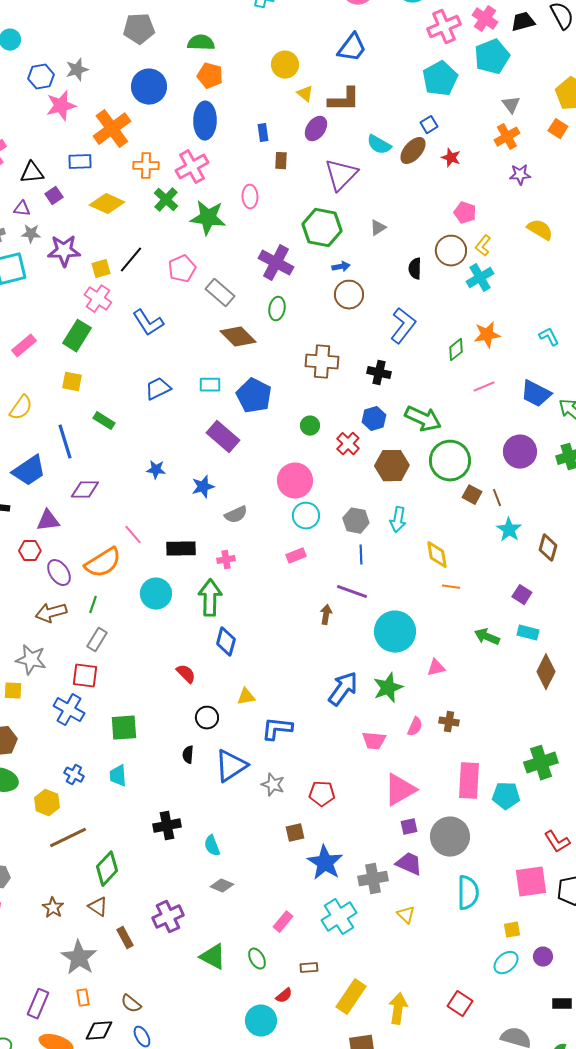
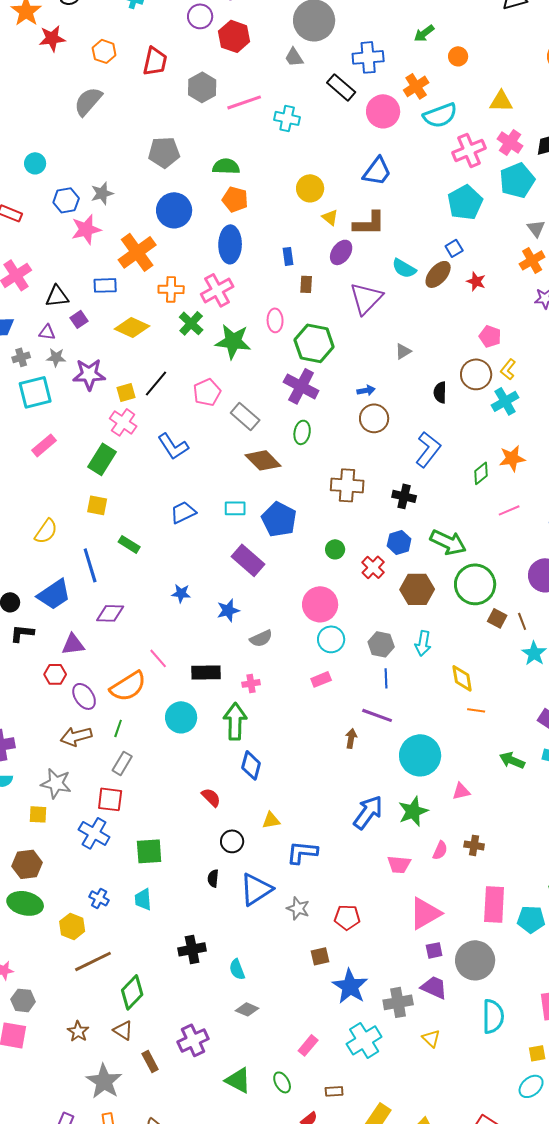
green hexagon: (322, 228) -> (314, 343), moved
pink rectangle: (24, 346) -> (44, 445), moved

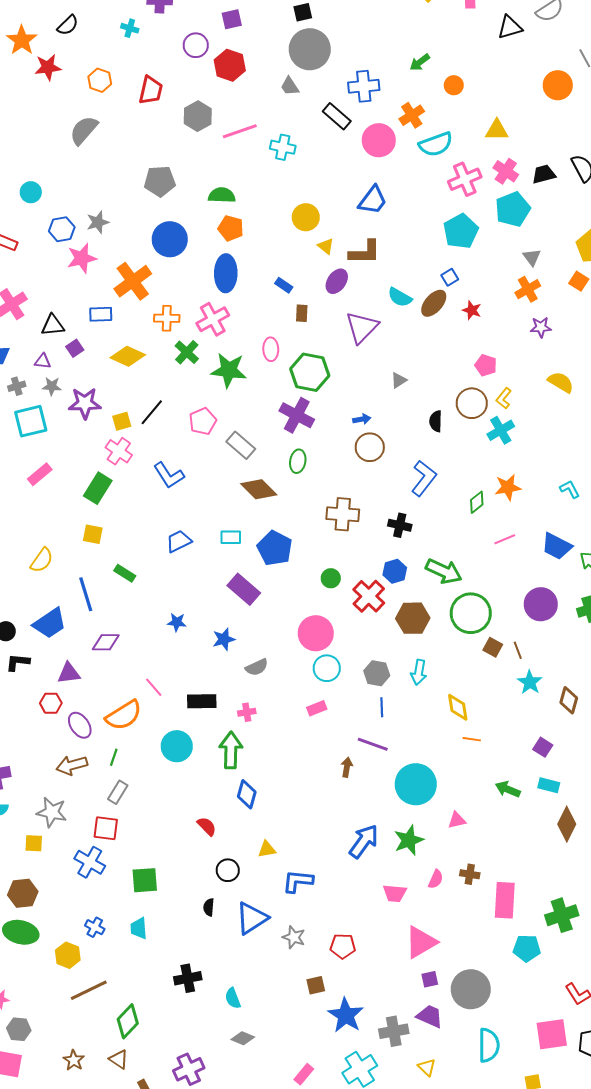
blue rectangle: (288, 256) -> (284, 285), turned -48
red cross: (373, 567) -> (369, 596), size x1.4
pink rectangle: (494, 904) -> (505, 900), moved

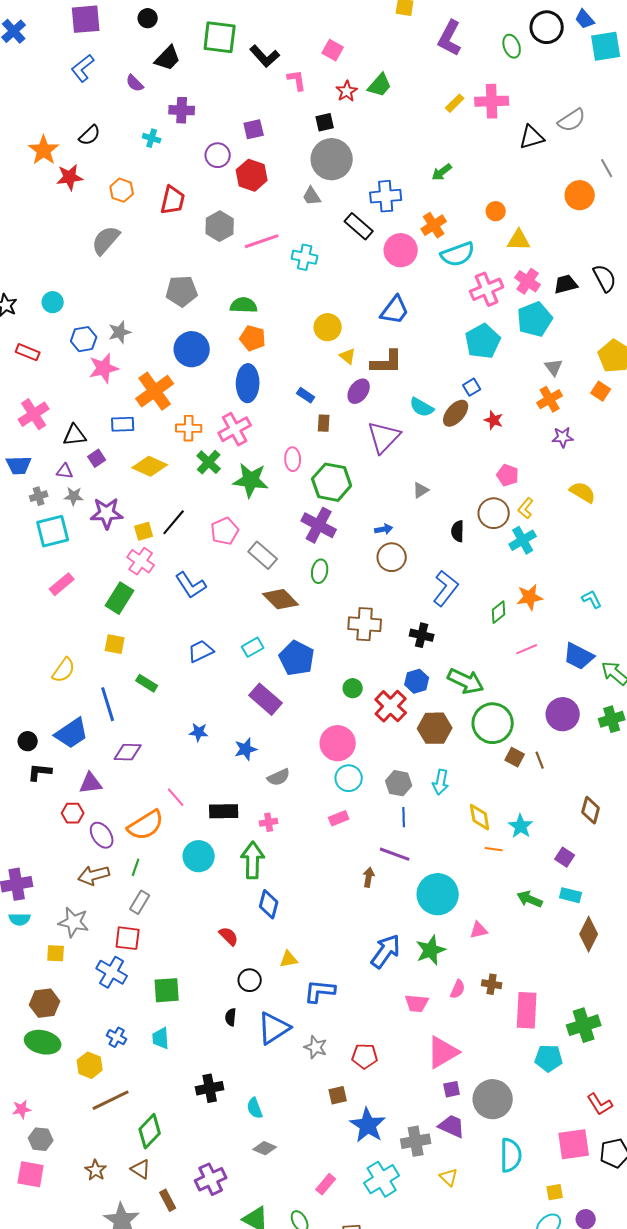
orange circle: (454, 85) -> (496, 211), moved
cyan rectangle: (231, 537) -> (253, 647), turned -30
cyan star: (530, 682) -> (521, 826), moved

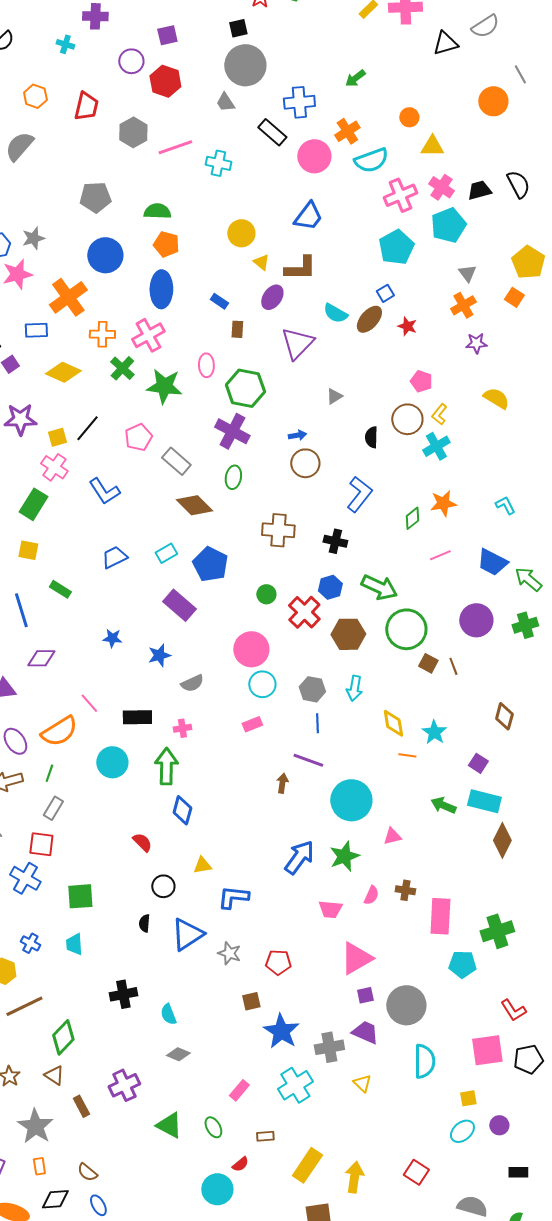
cyan rectangle: (571, 895) -> (484, 801), size x1.5

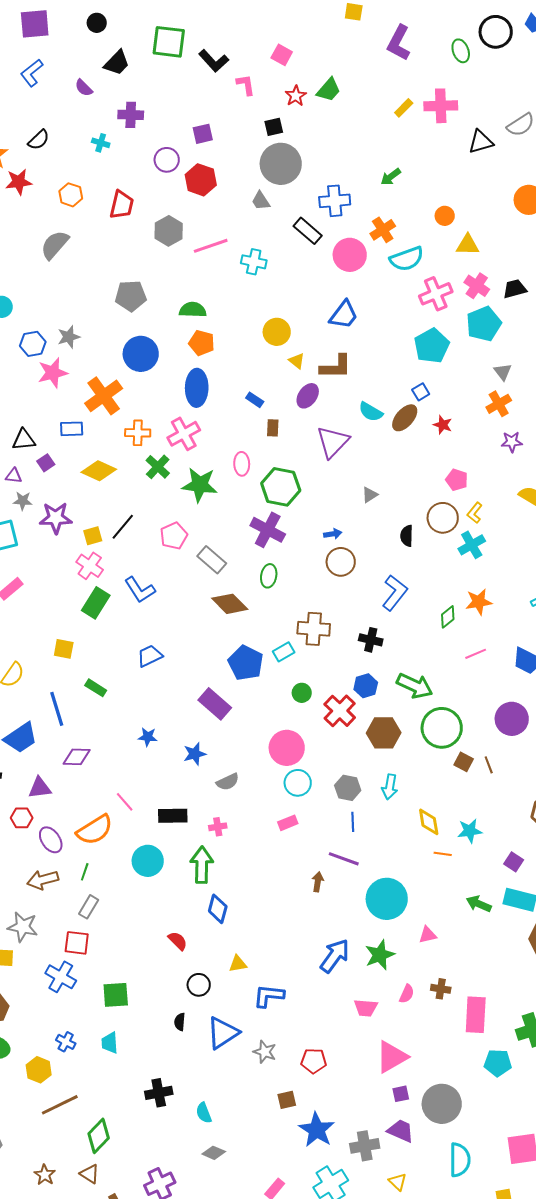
green rectangle: (33, 504) -> (96, 603), moved
cyan rectangle: (166, 553) -> (284, 652), moved
cyan star: (434, 732) -> (470, 831), turned 30

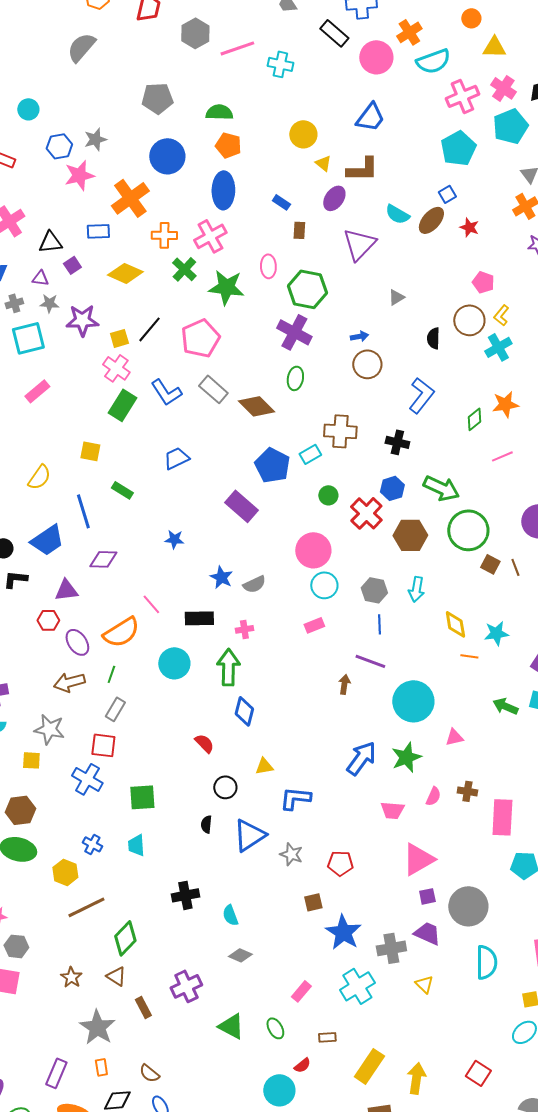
pink pentagon: (174, 536) -> (200, 338), size x1.4
gray rectangle: (212, 560) -> (213, 389), moved
blue star: (195, 754) -> (221, 577), moved, turned -30

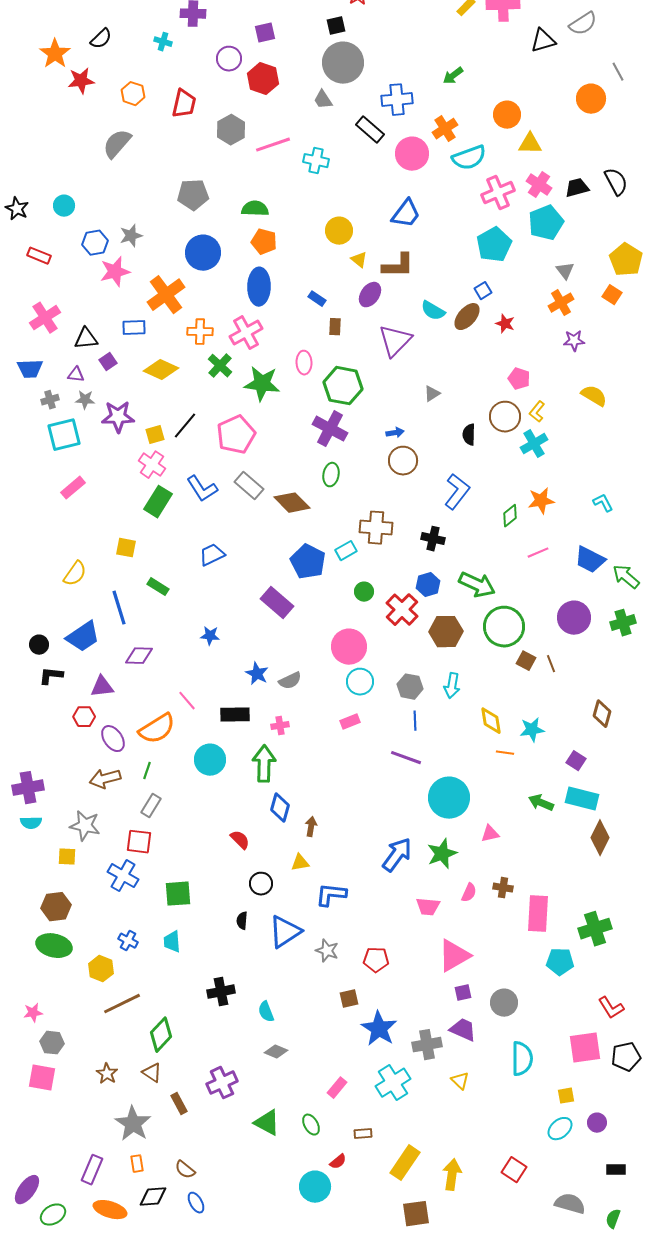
orange circle: (471, 18) -> (507, 115), size x1.4
brown arrow: (344, 684) -> (311, 827), moved
gray circle: (468, 906) -> (504, 1003), size x0.7

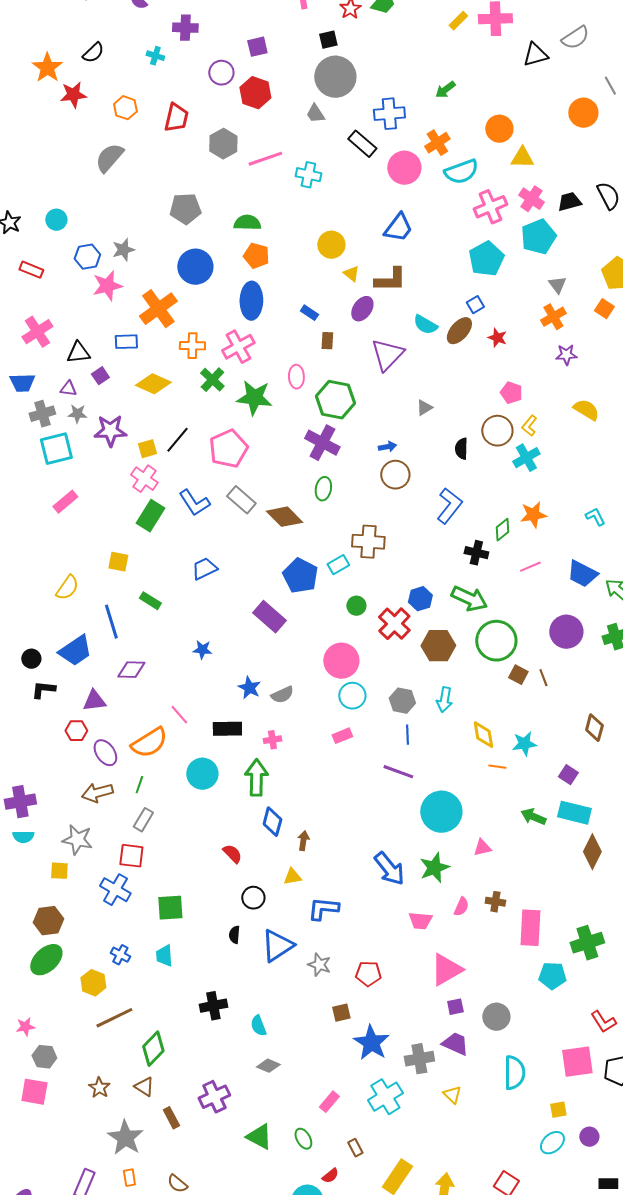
gray cross: (50, 400) -> (42, 414), size x1.4
black cross: (433, 539) -> (476, 553), moved
blue arrow: (397, 855) -> (389, 869), turned 105
green ellipse: (54, 946) -> (46, 960), turned -56
brown rectangle: (363, 1134) -> (355, 1148), turned 66

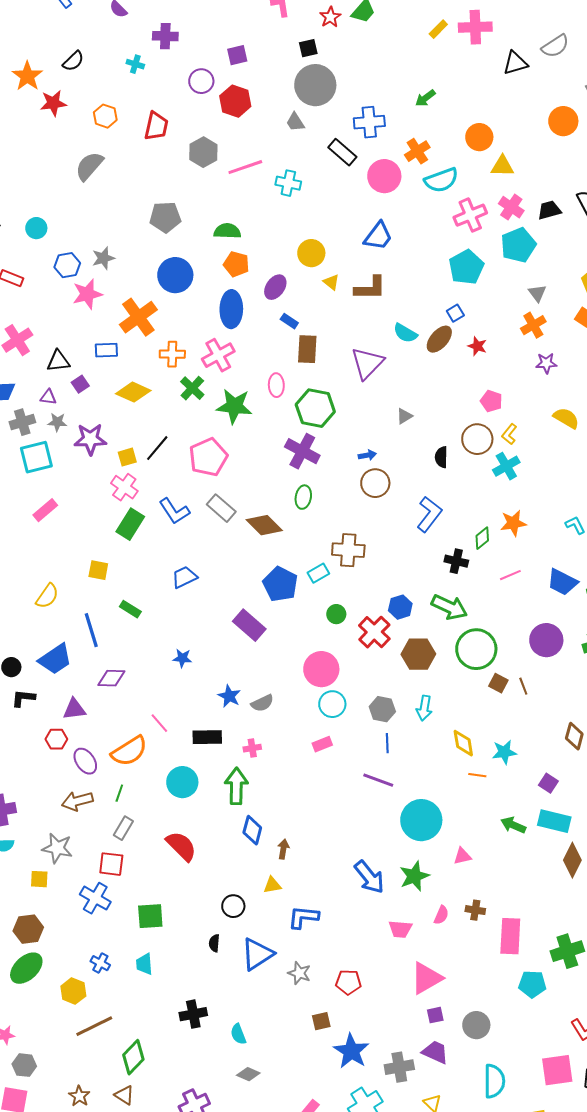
purple ellipse: (362, 309) -> (275, 287), moved
brown rectangle: (327, 341) -> (307, 349), size x1.6
red semicircle: (232, 854) -> (181, 846), moved, size x1.6

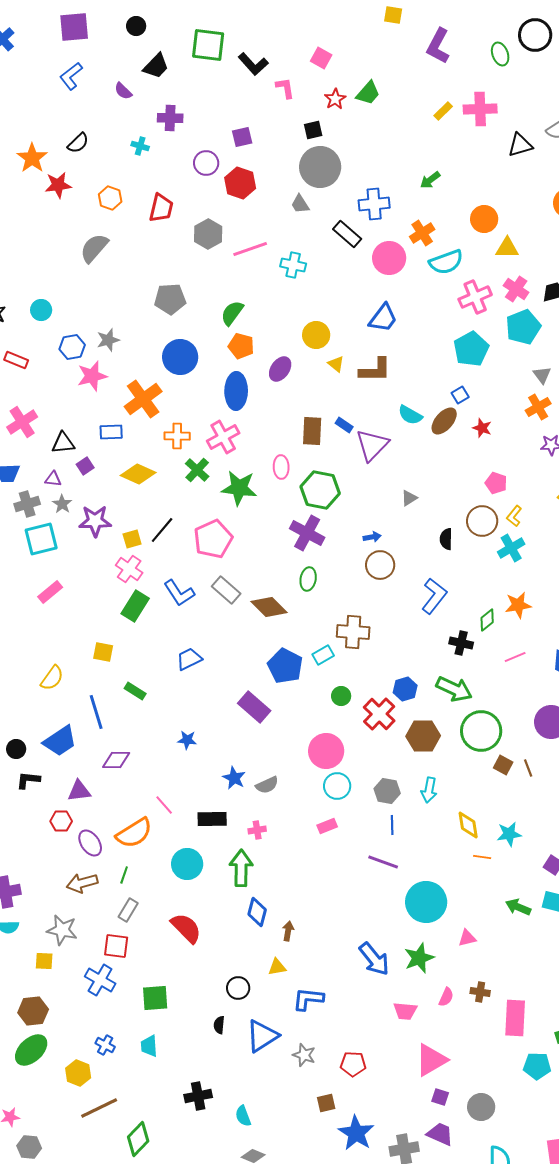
green semicircle: (227, 231) -> (232, 313), turned -56
blue rectangle: (289, 321) -> (344, 425), moved
gray star: (57, 422) -> (62, 504), turned 30
purple square: (435, 1015) -> (440, 1097), turned 30

